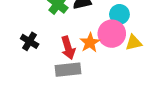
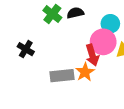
orange star: (90, 43) -> (85, 72), moved
red arrow: (68, 48) -> (92, 55), moved

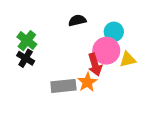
green cross: (52, 14) -> (27, 41), moved

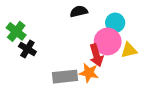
green cross: (27, 41) -> (16, 31), moved
orange star: (87, 82) -> (89, 73), turned -30

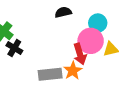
orange star: (89, 73) -> (73, 71), turned 30

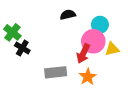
red arrow: (80, 54) -> (83, 53), turned 42
orange star: (73, 71) -> (88, 77), moved

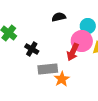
black cross: (22, 48) -> (32, 49), moved
orange star: (88, 77) -> (62, 79), moved

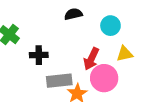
pink circle: (82, 41) -> (104, 78), moved
black cross: (32, 49) -> (39, 55), turned -32

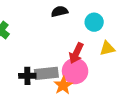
black cross: (39, 55) -> (27, 76), moved
pink circle: (104, 78) -> (75, 71), moved

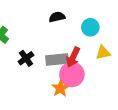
gray rectangle: (46, 73) -> (57, 59), moved
black cross: (27, 76) -> (26, 58), moved, turned -35

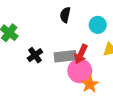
black semicircle: (57, 17) -> (65, 15), turned -64
orange star: (60, 88) -> (90, 84), moved

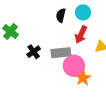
cyan circle: (98, 25) -> (83, 12), moved
red arrow: (81, 54) -> (81, 35), moved

